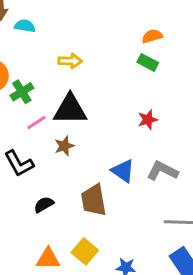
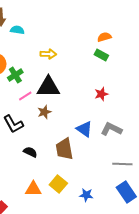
black semicircle: (44, 205) -> (30, 152), turned 56

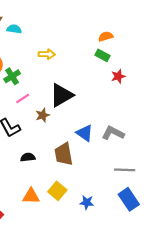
black triangle: (48, 87) -> (62, 95), moved, turned -30
red star: (101, 94) -> (118, 76), moved
black semicircle: (30, 152) -> (28, 157), turned -32

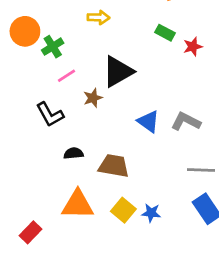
green rectangle: (102, 55) -> (165, 33), moved
brown trapezoid: (64, 154) -> (114, 166), moved, turned 110
yellow square: (57, 191) -> (123, 210), moved
orange triangle: (31, 196) -> (78, 205), size x1.4

